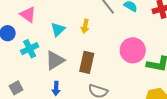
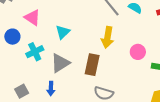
yellow arrow: (85, 26) -> (108, 37), moved, size x1.5
pink circle: (133, 50) -> (138, 52), size x0.6
blue arrow: (56, 88) -> (51, 89), moved

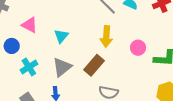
cyan cross: (35, 52) -> (29, 67), moved
brown rectangle: (92, 65) -> (94, 65), turned 35

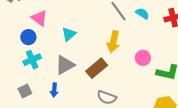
blue circle: (12, 46) -> (28, 37), moved

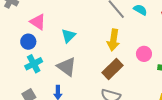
gray triangle: (65, 65) -> (67, 67), turned -50
brown rectangle: (97, 68) -> (113, 69), moved

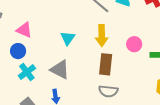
cyan triangle: (68, 36) -> (68, 38), moved
brown rectangle: (113, 69) -> (106, 64), turned -30

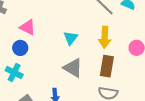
gray triangle: (60, 70) -> (73, 68), moved
cyan cross: (27, 72) -> (14, 72), moved, turned -30

